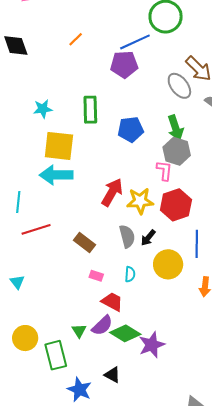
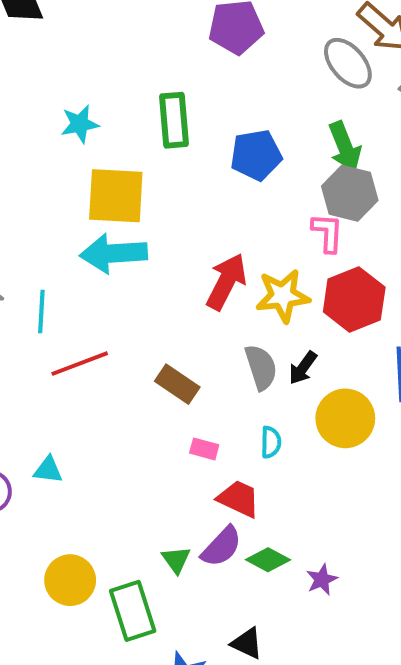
cyan triangle: (17, 282) -> (48, 470), turned -42
green diamond: (125, 333) -> (268, 560), size x0.7
purple star: (152, 345) -> (322, 580), size x0.6

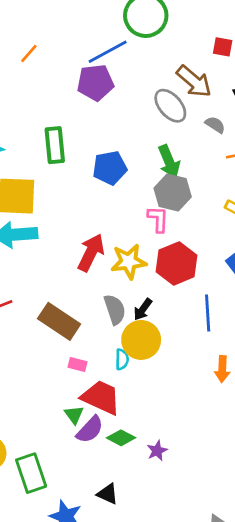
brown rectangle: (177, 384) -> (59, 321), size x1.4
yellow circle: (345, 418) -> (141, 340), moved
red trapezoid: (239, 499) -> (101, 397), size x1.4
green triangle: (176, 560) -> (74, 415), moved

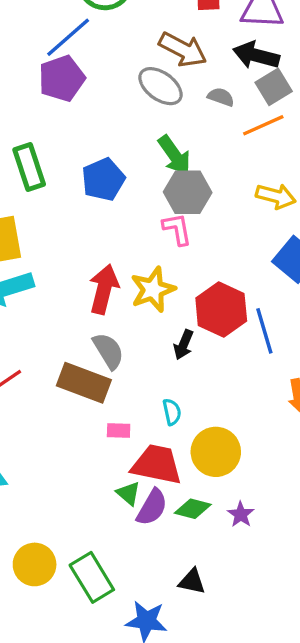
red hexagon: (176, 263) -> (221, 309), moved
gray semicircle: (115, 309) -> (108, 351), moved
yellow circle: (141, 340) -> (216, 452), moved

